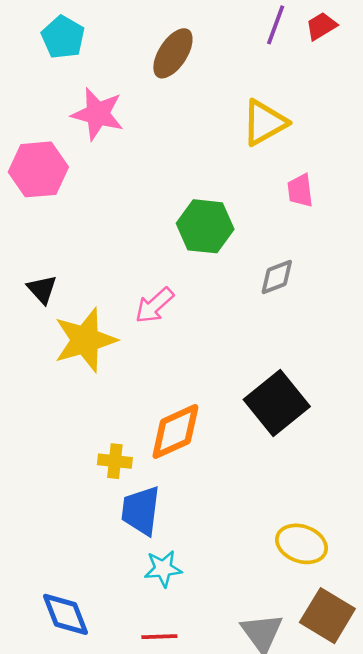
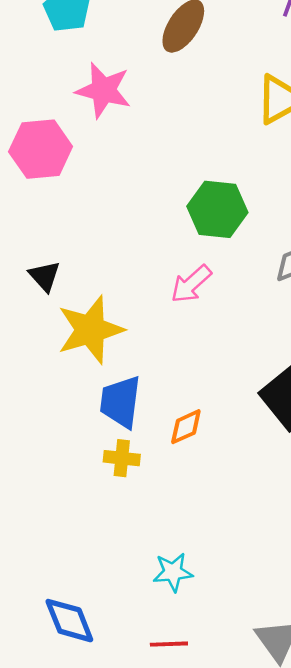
pink arrow: (154, 305) -> (191, 284), moved
orange diamond: (175, 431) -> (186, 427), size x0.6
blue trapezoid: (141, 511) -> (120, 402), moved

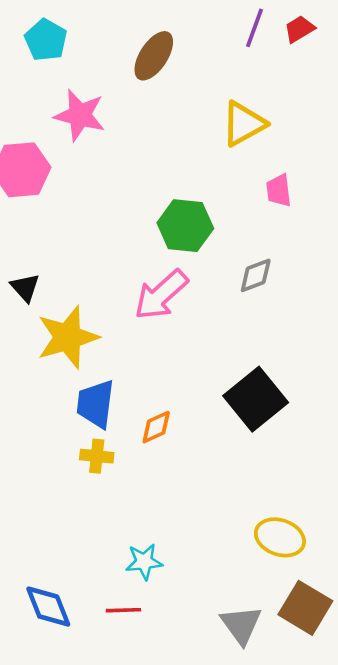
pink arrow: (191, 284) -> (161, 295), size x1.4
red line: (169, 644) -> (123, 610), moved

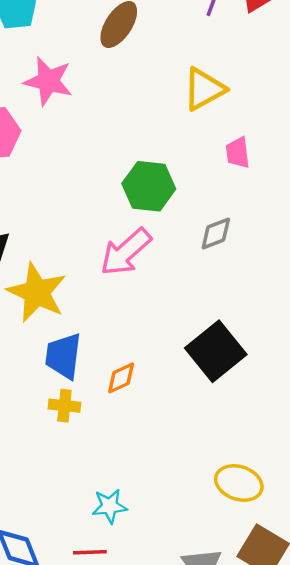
yellow star: (68, 337) -> (37, 292), turned -30

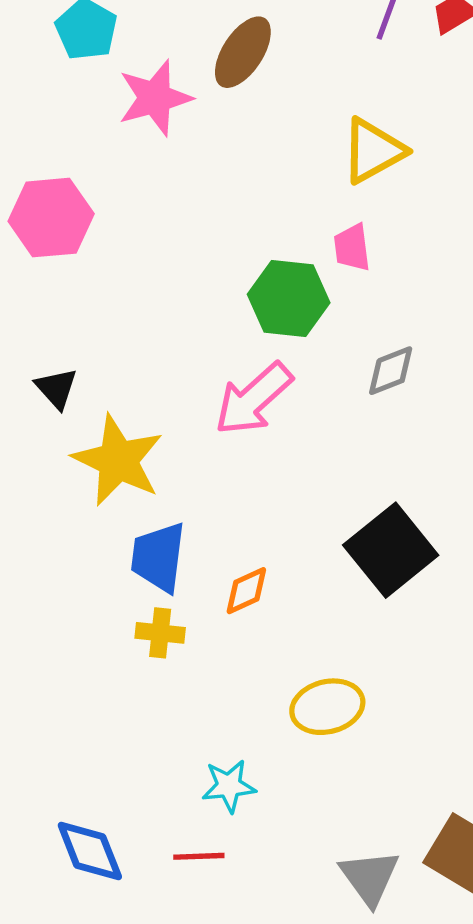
pink star: (48, 81) -> (155, 98), moved, turned -30
pink trapezoid: (238, 153) -> (352, 247), moved
yellow ellipse: (239, 483) -> (327, 707), moved, turned -33

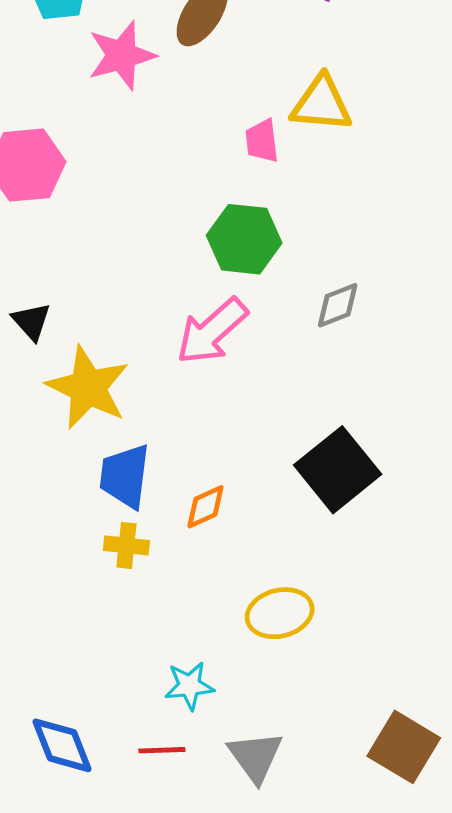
yellow triangle: (373, 151) -> (322, 104), turned 34
pink trapezoid: (352, 247) -> (262, 141), moved
gray triangle: (370, 877) -> (255, 757), moved

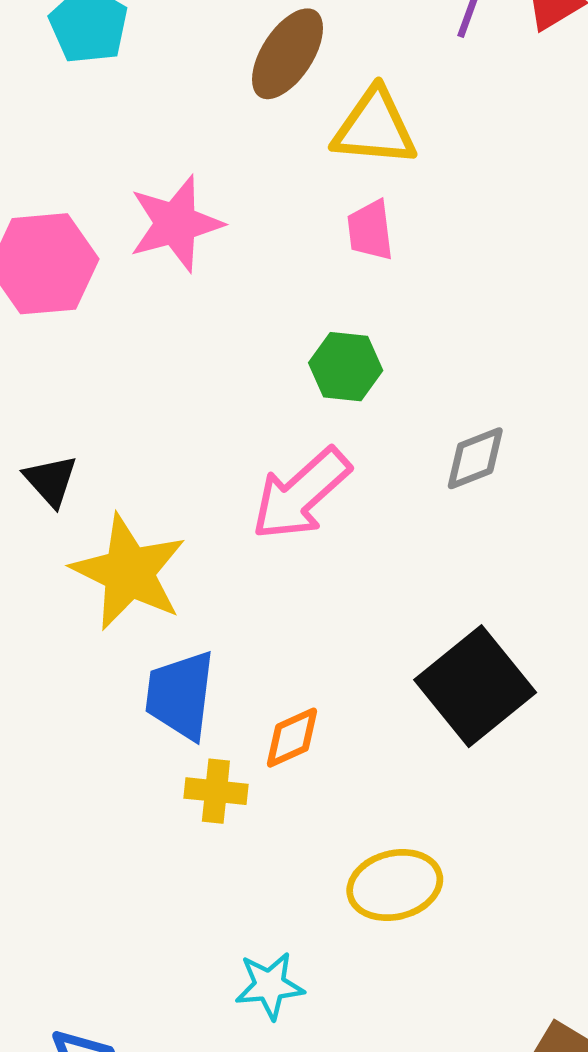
pink star: (122, 55) -> (176, 224), moved
yellow triangle: (322, 104) -> (375, 128), moved
green hexagon: (244, 239) -> (346, 367), size x0.7
yellow cross: (126, 545) -> (216, 791), moved

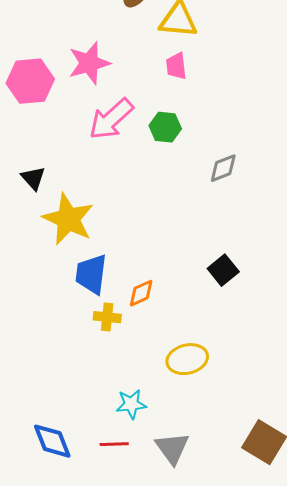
pink arrow: (301, 494) -> (111, 119), moved
black square: (475, 686) -> (223, 270), size x0.6

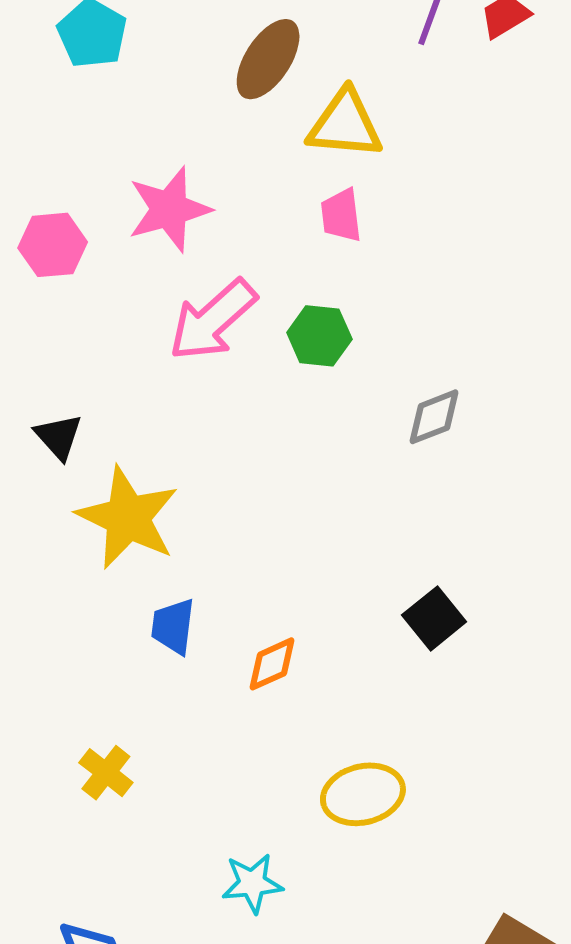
pink hexagon: (30, 81) -> (53, 245), size x0.7
blue trapezoid: (91, 274) -> (173, 626), size x0.7
yellow cross: (107, 317) -> (106, 773), moved, turned 32

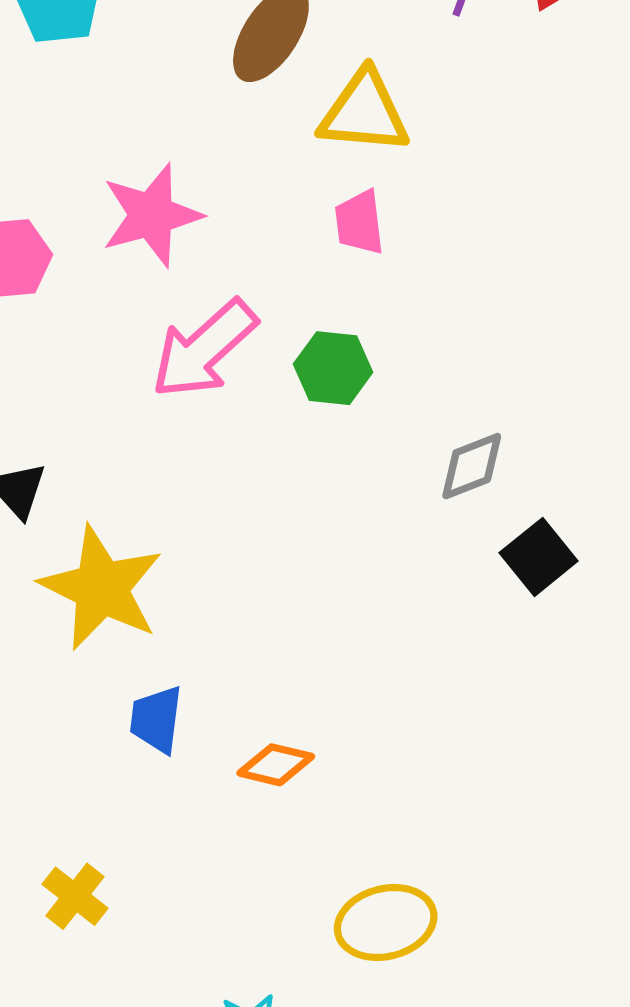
black square: (434, 618) -> (539, 557), moved
orange diamond: (272, 664) -> (276, 765), turned 38

